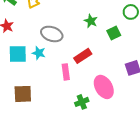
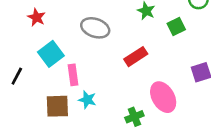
cyan star: (39, 53) -> (87, 100), moved
cyan square: (18, 54) -> (51, 54), turned -36
pink rectangle: (66, 72) -> (73, 75), moved

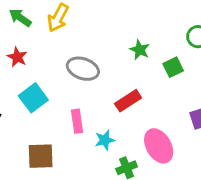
pink rectangle: (73, 75) -> (77, 121), moved
cyan star: (87, 100) -> (105, 140), moved, turned -30

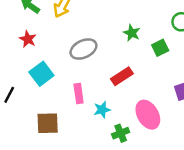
gray ellipse: (83, 69) -> (83, 49), turned -45

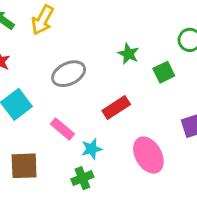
pink rectangle: (79, 94) -> (62, 129), turned -42
green cross: (121, 133) -> (82, 178), moved

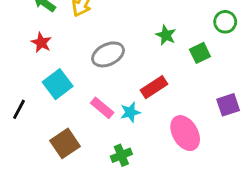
cyan star: (92, 149) -> (130, 112), moved
brown square: (24, 166) -> (65, 143), turned -32

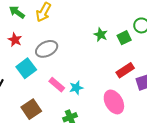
green square: (200, 53) -> (124, 38), moved
gray ellipse: (108, 54) -> (47, 49), moved
red rectangle: (154, 87) -> (125, 70), moved

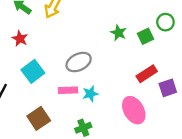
gray ellipse: (47, 49) -> (79, 62), moved
pink rectangle: (57, 85) -> (68, 90), turned -42

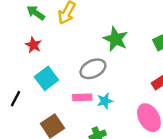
green star: (119, 33) -> (116, 39), moved, size x1.5

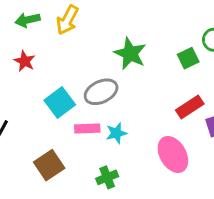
green arrow: (36, 13) -> (28, 20), turned -48
cyan square: (46, 78) -> (60, 102), moved

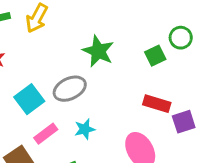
red rectangle: (190, 107) -> (157, 104), turned 50
pink rectangle: (87, 128) -> (46, 134), moved, turned -35

